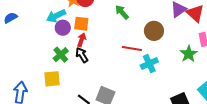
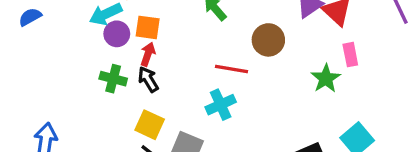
green cross: (61, 55) -> (113, 79), turned -35
cyan cross: (149, 64) -> (221, 105), moved
yellow square: (52, 79) -> (150, 125), moved, turned 30

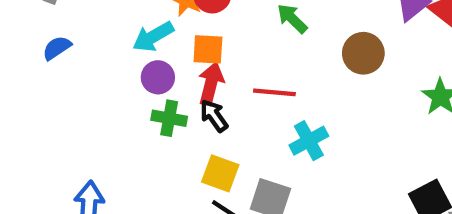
purple circle: (117, 34) -> (158, 77), moved
red arrow: (148, 54) -> (211, 84), size x1.4
red line: (231, 69) -> (274, 92), moved

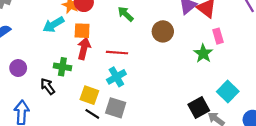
purple circle: (158, 77) -> (18, 68), moved
black arrow: (214, 116) -> (48, 86), moved
cyan cross: (309, 141) -> (116, 77), moved

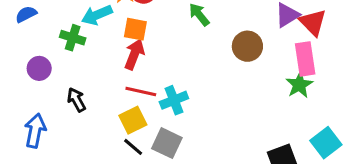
pink rectangle: (218, 36) -> (305, 59), moved, size x1.5
red line: (117, 53) -> (141, 92), moved
green cross: (62, 67) -> (73, 38), moved
yellow square: (89, 95) -> (133, 120), turned 36

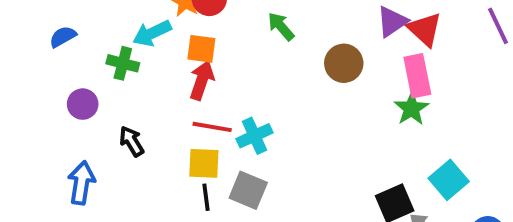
yellow square: (133, 120) -> (204, 163), turned 32
black line: (133, 147) -> (206, 197), turned 45

